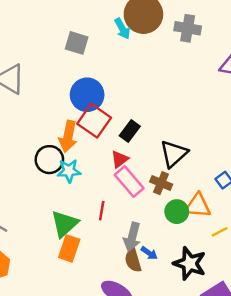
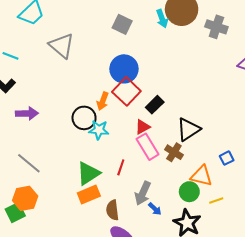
orange arrow: (68, 136) -> (103, 101), size x0.7
green circle: (177, 212) -> (189, 192), moved
orange rectangle: (69, 248) -> (89, 195), turned 40
brown semicircle: (133, 260) -> (112, 210), moved

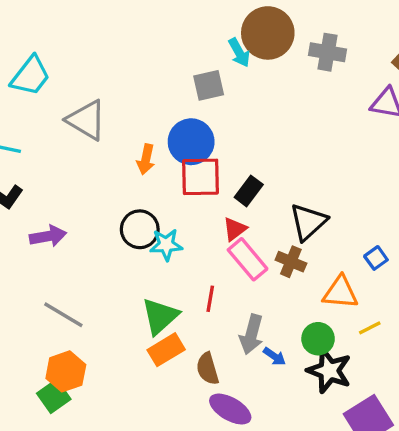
gray square: (122, 24) -> (209, 85), moved, turned -30
red square: (126, 91) -> (201, 177), turned -36
orange arrow: (103, 101) -> (146, 159), moved
green circle: (189, 192) -> (318, 339), moved

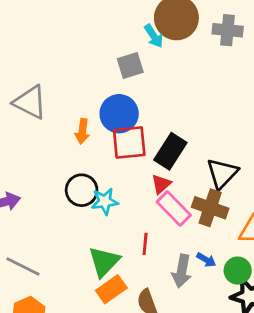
black rectangle: (249, 191) -> (170, 151), size x1.4
brown cross: (291, 262) -> (210, 208), size x1.4
blue arrow: (274, 356) -> (206, 260), moved

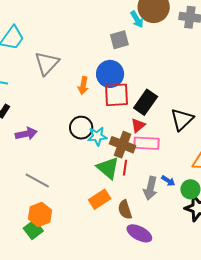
gray triangle: (30, 102) -> (47, 63), turned 44
brown cross: (210, 208) -> (123, 145), moved
pink rectangle: (174, 209) -> (146, 143), turned -45
green triangle: (104, 262) -> (108, 168), moved, turned -35

